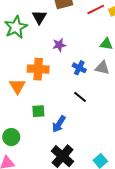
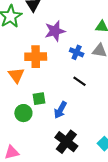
purple star: (59, 45) -> (55, 31), size x1.5
green circle: (11, 137) -> (23, 113), moved

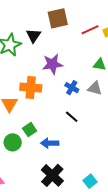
green square: (39, 99) -> (30, 130), turned -32
blue arrow: (60, 110) -> (50, 143), turned 54

